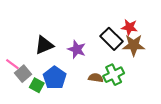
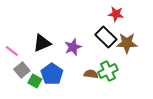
red star: (129, 27) -> (116, 14), moved
purple star: (77, 49) -> (73, 47), turned 30
pink line: (12, 64) -> (12, 51), moved

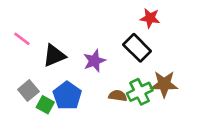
brown star: (127, 43) -> (164, 84), moved
pink line: (12, 51) -> (22, 39), moved

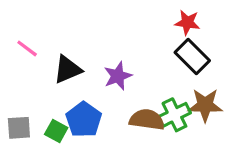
black rectangle: (137, 48) -> (192, 57), moved
gray square: (28, 91) -> (19, 128), moved, turned 36
brown semicircle: (118, 96) -> (147, 120), size x1.5

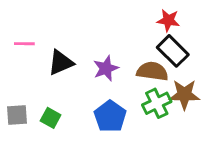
pink line: (27, 48) -> (24, 44), turned -36
blue pentagon: (84, 120) -> (110, 116), moved
brown semicircle: (147, 120) -> (152, 71), moved

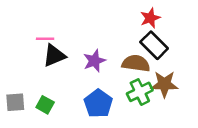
red star: (168, 20) -> (150, 18), turned -30
pink line: (24, 44) -> (45, 39), moved

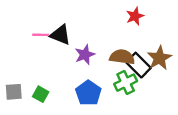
black rectangle: (154, 45) -> (138, 65), moved
black triangle: (54, 56) -> (60, 35), moved, turned 45
brown star: (164, 84) -> (159, 58), moved, turned -30

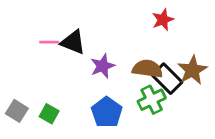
gray square: (14, 92) -> (17, 111), turned 36

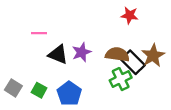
red star: (163, 20) -> (130, 15), turned 30
black triangle: (73, 42) -> (58, 54), moved
blue pentagon: (107, 112) -> (69, 94), moved

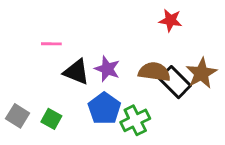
purple star: (82, 52) -> (107, 69), turned -30
green cross: (121, 79) -> (135, 120), moved
blue pentagon: (69, 94) -> (104, 109), moved

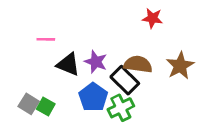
black rectangle: (175, 82) -> (125, 80), moved
gray square: (18, 116) -> (29, 104), moved

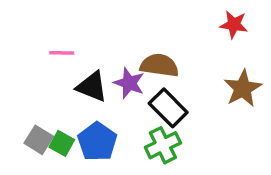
red star: (152, 18) -> (234, 25), moved
brown semicircle: (138, 64) -> (159, 65), moved
blue pentagon: (93, 97) -> (97, 142), moved

